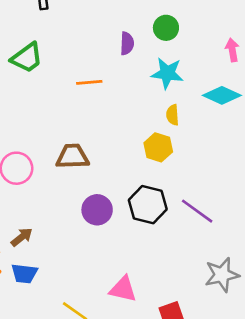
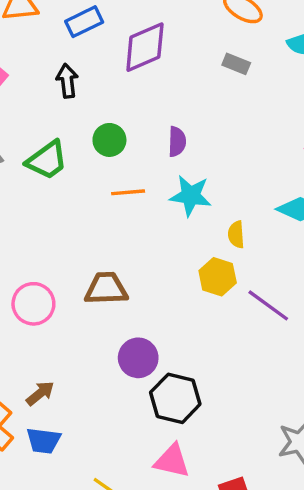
green circle: (166, 28) -> (109, 140), moved
cyan star: (167, 73) -> (191, 196), moved
black hexagon: (148, 205) -> (175, 398), moved
purple line: (197, 211) -> (268, 305), moved

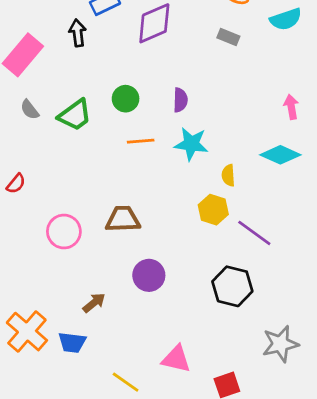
black arrow: (67, 81) -> (78, 33), moved
brown arrow: (40, 393) -> (94, 303), moved
black hexagon: (175, 398) -> (232, 286), moved

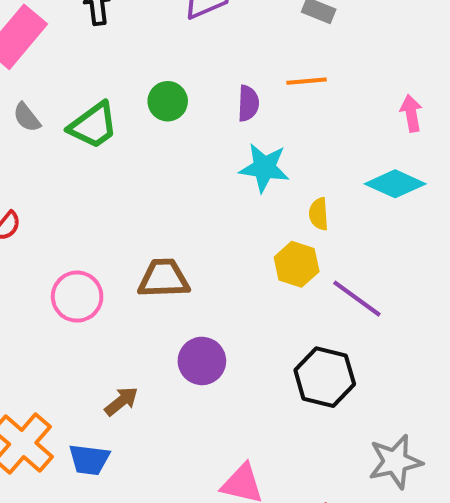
orange line: (141, 141) -> (307, 81), moved

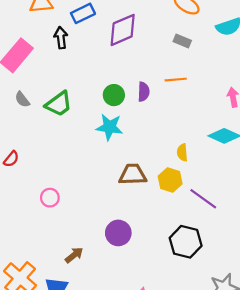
green circle: (168, 101) -> (114, 95), moved
cyan star: (264, 168) -> (109, 127), moved
brown trapezoid: (164, 278) -> (133, 174), moved
pink circle: (77, 297) -> (50, 198), size x0.7

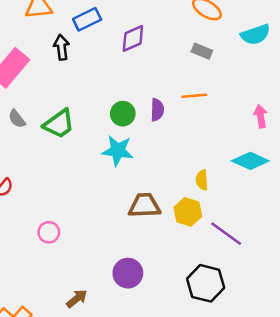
purple diamond: (123, 30) -> (133, 38), size x0.7

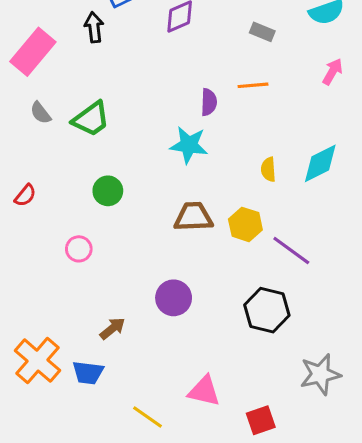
green circle: (123, 114) -> (108, 191), moved
pink arrow: (261, 116) -> (333, 72), moved, turned 40
cyan star: (118, 151) -> (189, 145), moved
cyan diamond: (250, 161) -> (320, 163), turned -51
yellow semicircle: (202, 180) -> (268, 169), moved

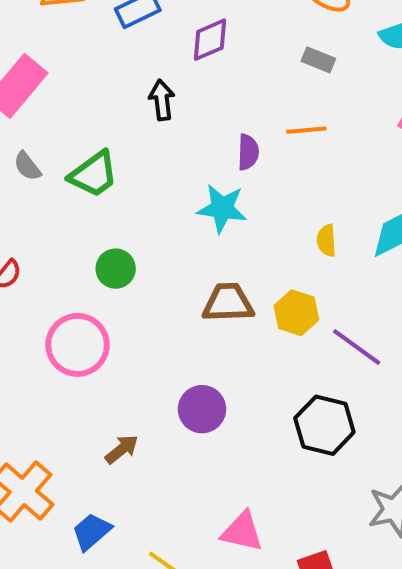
black arrow: (94, 27) -> (162, 100), moved
pink circle: (79, 249) -> (78, 345), size x1.8
blue trapezoid: (88, 373) -> (92, 532), moved, turned 132

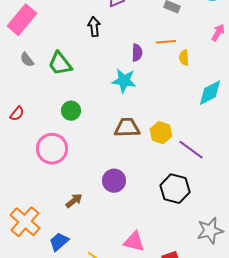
green trapezoid: (94, 174) -> (60, 64), turned 88
yellow semicircle: (326, 240) -> (184, 58), moved

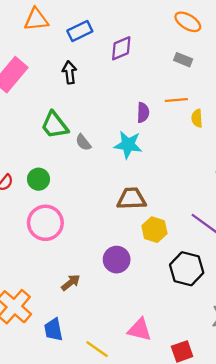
black arrow: (94, 27) -> (69, 72), moved
gray semicircle: (27, 60) -> (83, 142), moved
green circle: (71, 111) -> (38, 179), moved
yellow hexagon: (161, 133) -> (154, 230), moved
blue trapezoid: (59, 242) -> (53, 330), turned -60

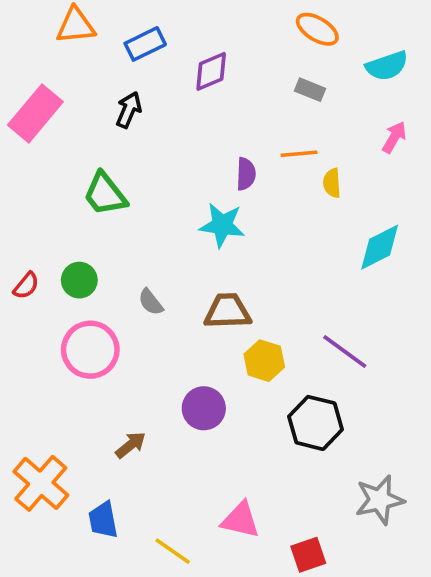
black arrow: (69, 72) -> (129, 110), turned 30
gray semicircle: (83, 142) -> (151, 302), moved

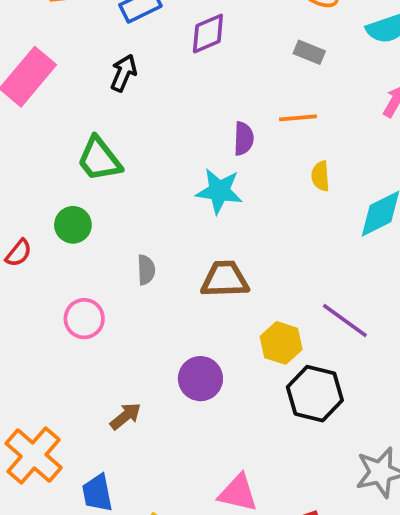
yellow semicircle: (332, 183) -> (320, 176), moved
green circle: (79, 280) -> (73, 225), moved
gray semicircle: (151, 302) -> (146, 270), turned -144
pink circle: (90, 350) -> (84, 319), size x0.7
yellow hexagon: (264, 361) -> (281, 343), moved

